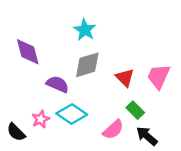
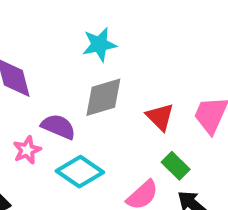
cyan star: (85, 30) -> (99, 44), turned 30
pink star: (41, 119) -> (27, 150), moved

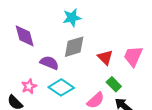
pink star: (27, 150) -> (29, 86), moved

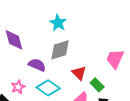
cyan star: (72, 18) -> (58, 23), turned -30
red triangle: (105, 57) -> (79, 73), moved

